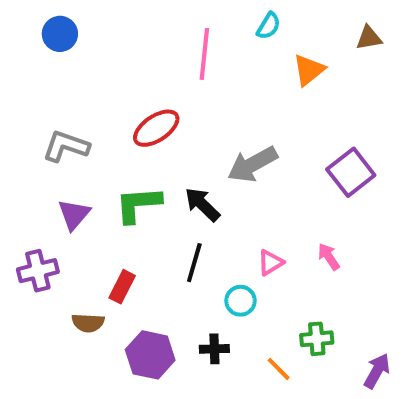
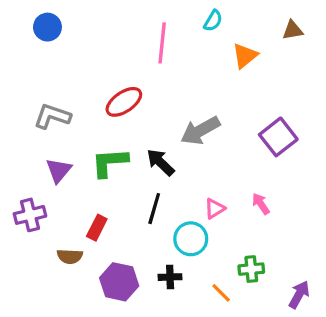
cyan circle: (240, 301) -> (191, 239), size x1.4

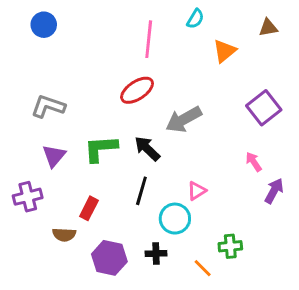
red ellipse: (124, 102) -> (137, 90), moved
purple square: (278, 137) -> (264, 108), moved
pink arrow: (261, 204) -> (254, 162), moved
purple arrow: (299, 295) -> (274, 191), moved

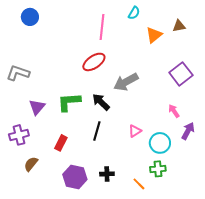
brown triangle: (268, 28) -> (179, 26), moved
gray L-shape: (48, 106) -> (18, 73), moved
cyan circle: (175, 219) -> (160, 143), moved
brown semicircle: (64, 235) -> (31, 164), moved, turned 126

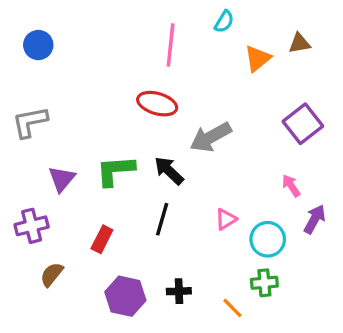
blue circle: (30, 17) -> (38, 45), moved
red ellipse: (94, 62) -> (157, 104), turned 50
gray L-shape: (18, 73) -> (30, 122), turned -30

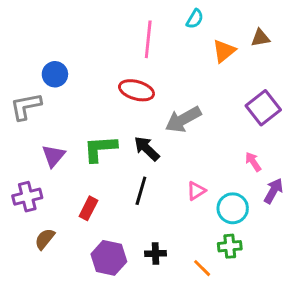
blue circle: (38, 45) -> (55, 74), moved

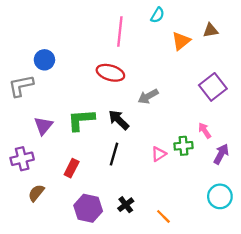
gray arrow: (183, 119) -> (148, 96), size x0.7
cyan circle: (233, 208) -> (220, 196), moved
green cross: (230, 246) -> (183, 146), moved
black cross: (155, 253) -> (126, 205), turned -35

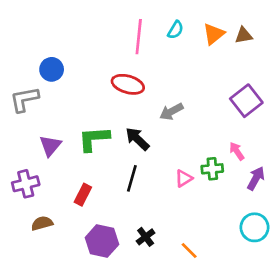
cyan semicircle: (158, 15) -> (176, 30), moved
orange triangle: (181, 41) -> (214, 34), moved
brown semicircle: (36, 193) -> (42, 223), turned 36

